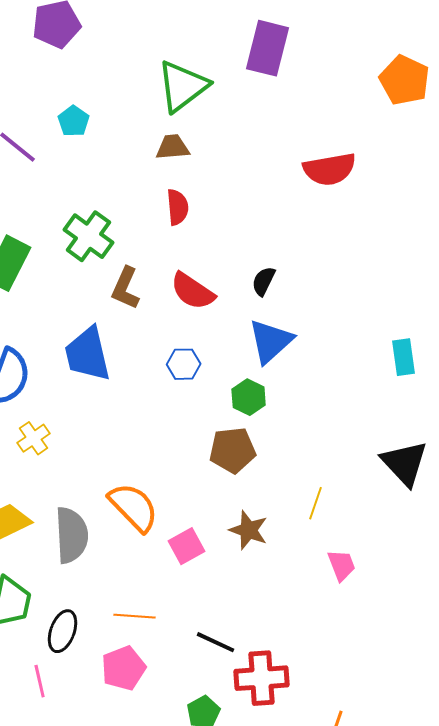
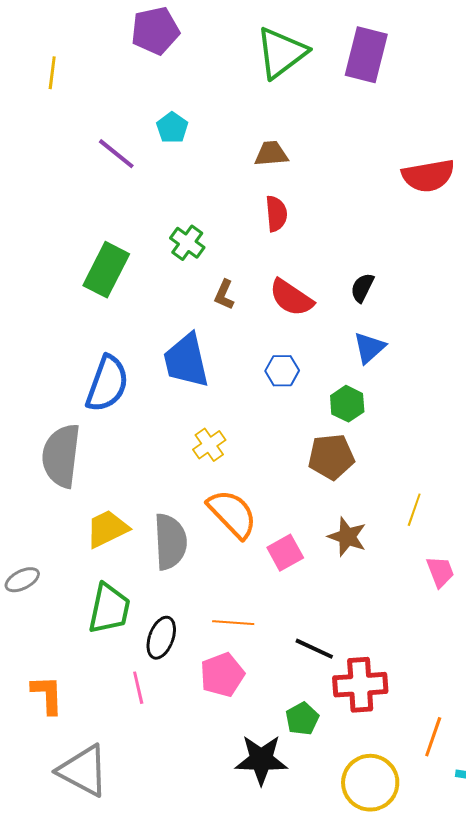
green triangle: (183, 86) -> (281, 53), moved
green cross: (89, 236) -> (187, 243), size x0.7
brown L-shape: (126, 288) -> (224, 295), size x0.7
blue triangle: (271, 341) -> (369, 348), size x0.7
yellow cross: (34, 438) -> (209, 445), moved

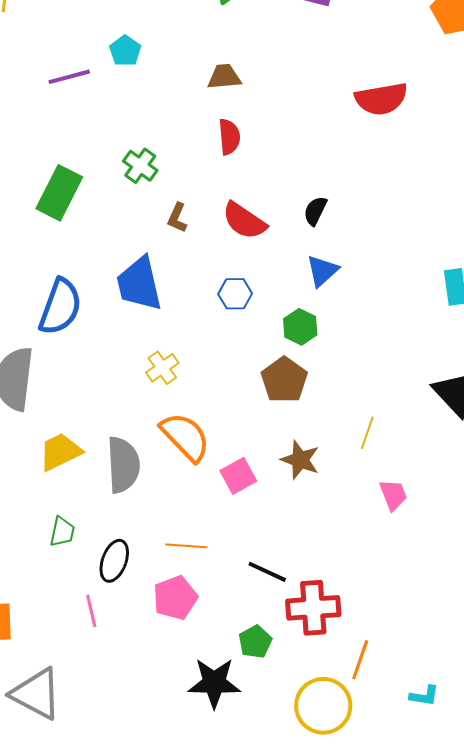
purple line: (116, 154) -> (69, 77), turned -54
brown pentagon: (331, 457) -> (284, 380), turned -30
green trapezoid: (109, 609) -> (62, 532), size x0.6
orange line: (433, 737) -> (360, 660), moved

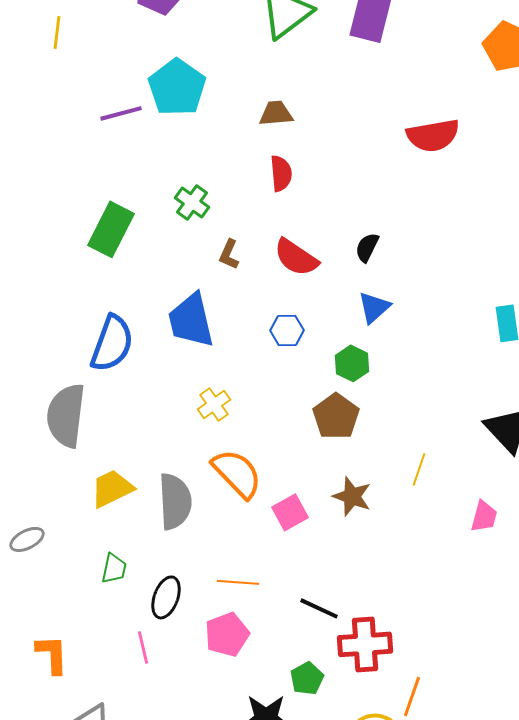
cyan pentagon: (125, 51) -> (177, 87), size x1.8
pink trapezoid: (393, 495) -> (484, 516), moved, turned 36

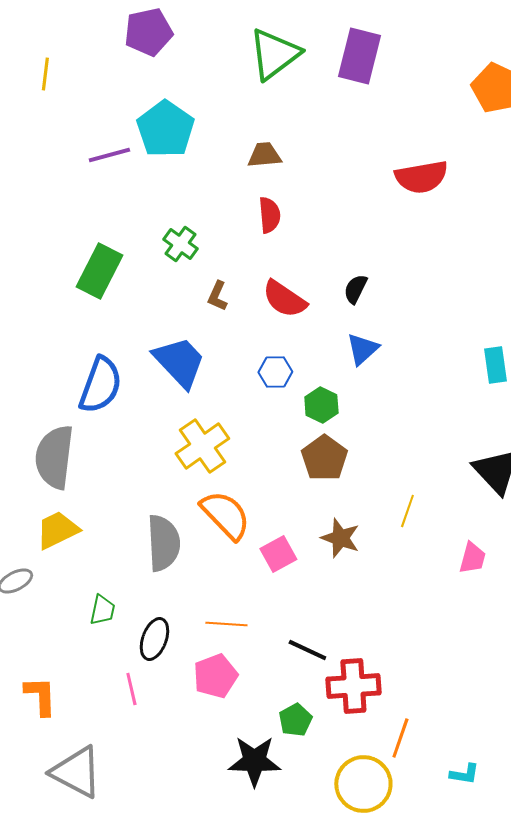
blue trapezoid: (191, 320) -> (179, 362), turned 150
green hexagon: (352, 363) -> (321, 405), moved
yellow cross: (214, 404) -> (202, 446), size x1.6
yellow trapezoid: (112, 488) -> (57, 530), moved

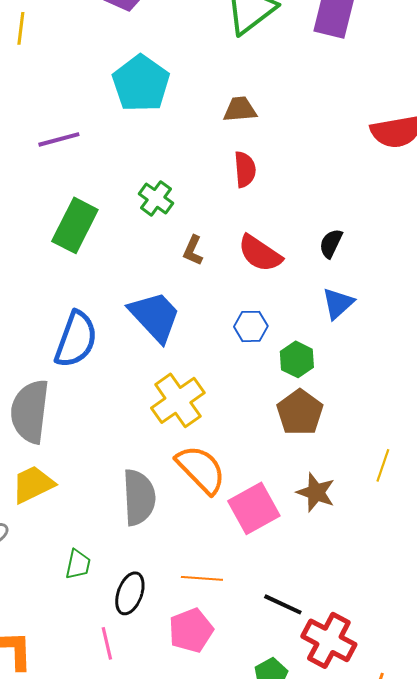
purple line: (109, 155) -> (59, 139), moved
pink square: (278, 554) -> (254, 508), size x1.4
red cross: (353, 686) -> (329, 640), turned 32

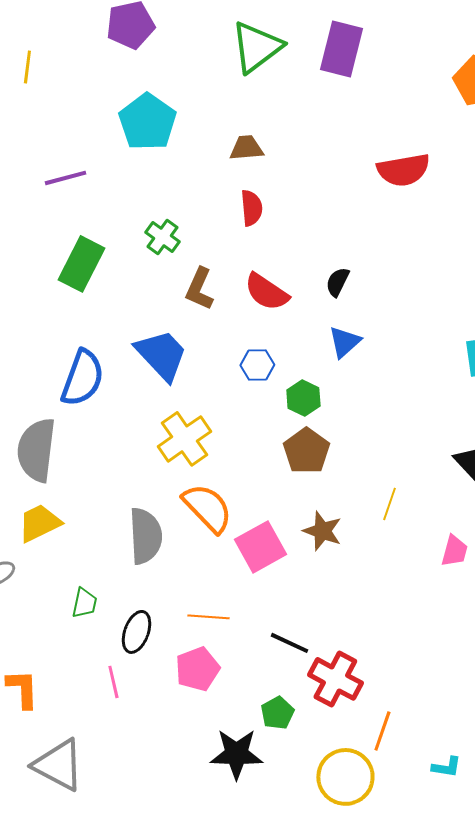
brown L-shape: (193, 250) -> (199, 289), size x1.4

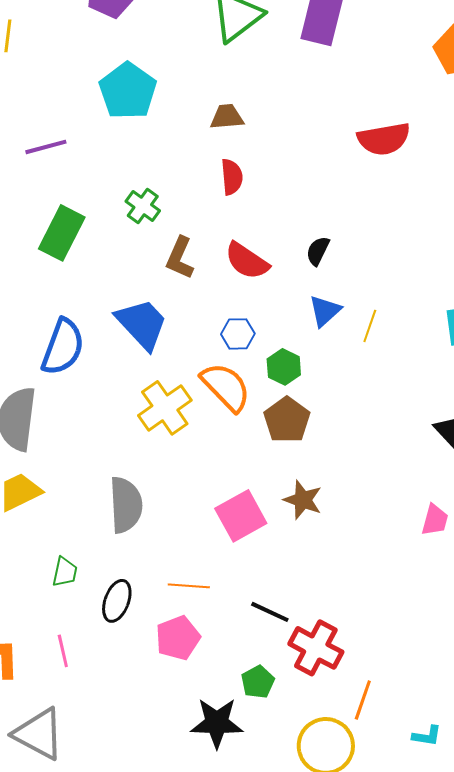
yellow line: (389, 504) -> (370, 326), moved
orange semicircle: (207, 508) -> (226, 387), moved
pink line: (113, 682) -> (63, 651), moved

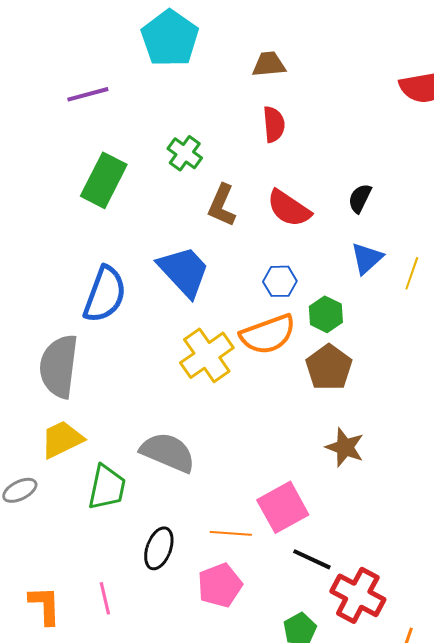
orange semicircle: (226, 387) -> (268, 334), turned 114
gray semicircle: (126, 505) -> (168, 452), turned -64
pink square: (241, 516) -> (283, 507), moved
green trapezoid: (65, 572) -> (107, 487), moved, size x1.5

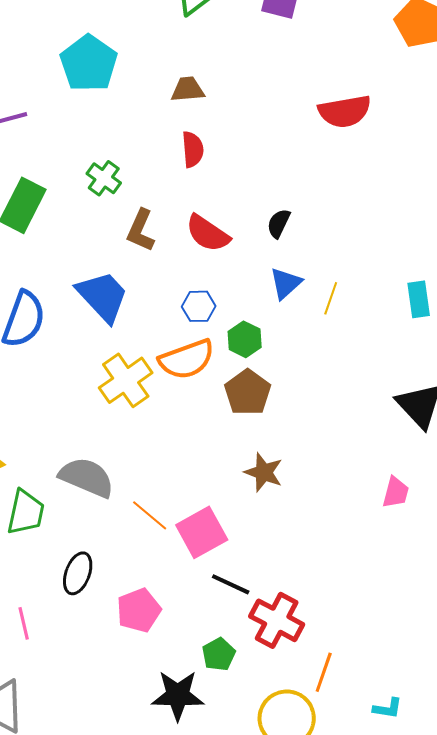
orange line: (231, 533) -> (150, 515), moved, turned 36

